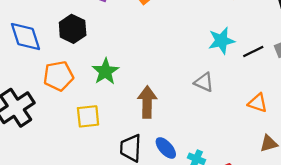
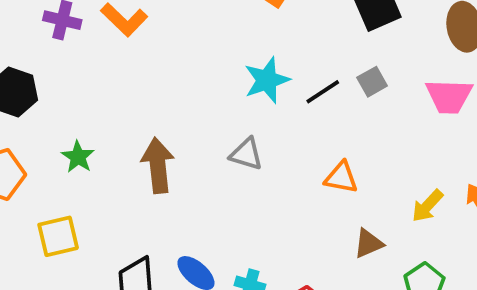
green star: (105, 71) -> (78, 157), size x0.7
brown arrow: (147, 102) -> (158, 165), moved

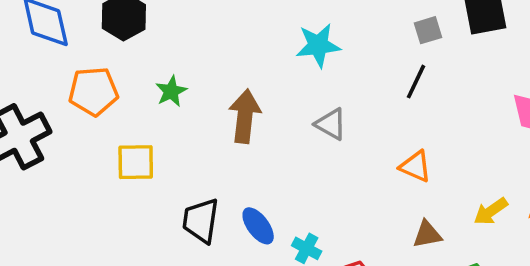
cyan star: (267, 80) -> (318, 45), moved
gray square: (372, 82) -> (428, 30), moved
black line: (323, 92) -> (416, 82), turned -44

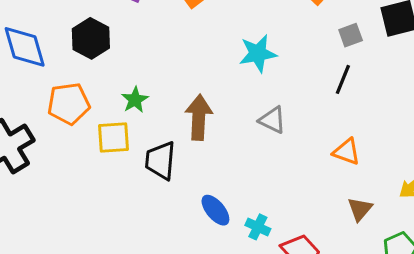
yellow square: (136, 162) -> (114, 137), moved
black trapezoid: (201, 221) -> (160, 161), moved
brown triangle: (427, 234) -> (360, 209), turned -36

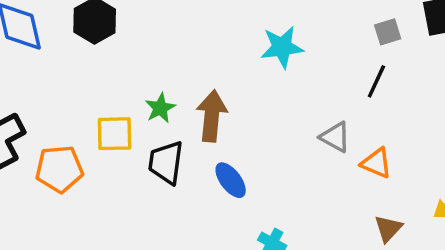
green star: (135, 100) -> (160, 108), moved
orange pentagon: (69, 104) -> (59, 169), moved
gray triangle: (272, 120) -> (335, 137), moved
blue ellipse: (215, 210) -> (231, 180), moved

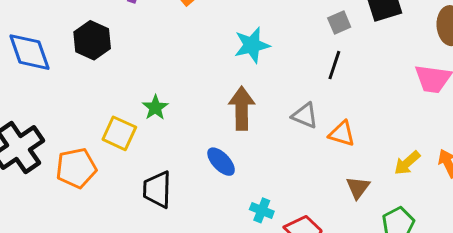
brown arrow: (212, 116) -> (242, 108), moved
yellow square: (115, 134) -> (119, 133), turned 32
black trapezoid: (166, 162) -> (157, 190), moved

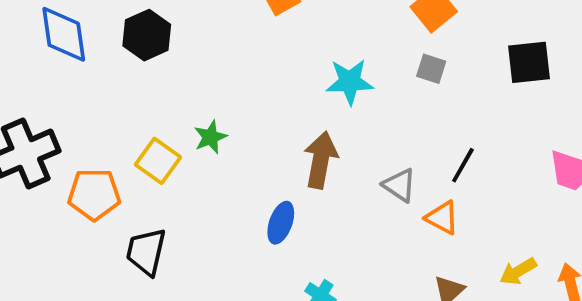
gray square: (339, 22) -> (431, 69), moved, turned 30
black line: (334, 65) -> (463, 165), moved
blue ellipse: (221, 162) -> (281, 223), turned 52
black trapezoid: (157, 190) -> (146, 252), moved

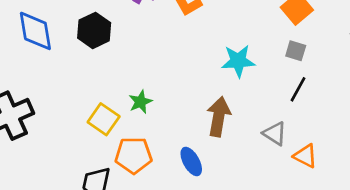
black line: (463, 165) -> (298, 89), moved
orange pentagon: (94, 194) -> (133, 155), moved
blue ellipse: (281, 223) -> (191, 161), turned -48

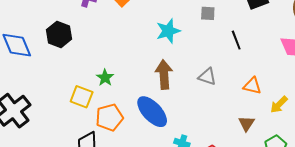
black line: (298, 89) -> (236, 40), moved, turned -36
orange triangle: (305, 156) -> (252, 86), moved
blue ellipse: (191, 161) -> (152, 112), size x1.6

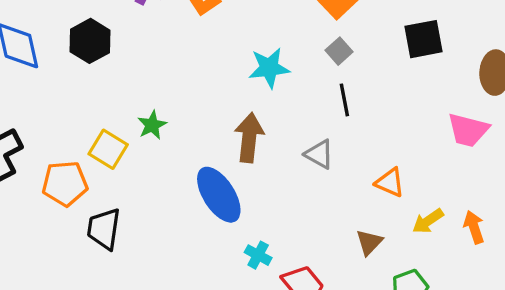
gray square: (208, 13) -> (339, 51), turned 35
black line: (236, 40) -> (344, 100), moved
orange pentagon: (109, 117) -> (65, 183), moved

